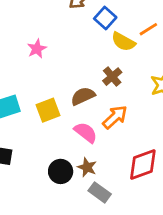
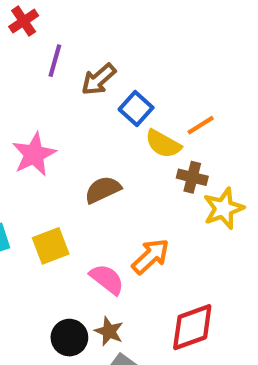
pink star: (37, 49) -> (34, 154), size x1.5
brown cross: (112, 77) -> (192, 177), moved, turned -36
brown semicircle: (83, 96) -> (103, 190), moved

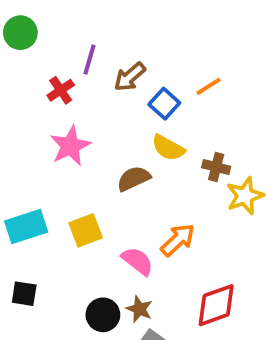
red cross: (24, 21) -> (61, 90), moved
orange line: (201, 125) -> (208, 86), moved
yellow semicircle: (163, 144) -> (168, 148), moved

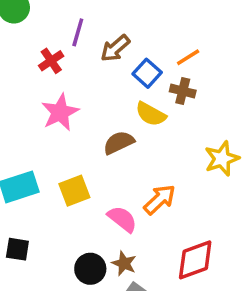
brown cross: (216, 167) -> (183, 91), moved

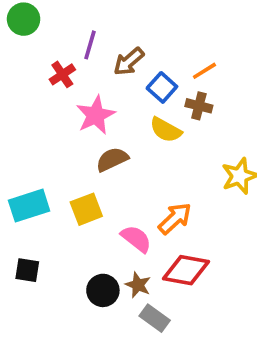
pink star: (60, 112) -> (96, 115), moved
brown semicircle: (119, 143) -> (112, 159), moved
red diamond: (195, 260) -> (186, 270), moved, turned 30

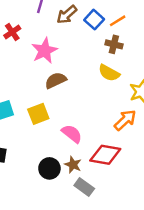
red cross: (62, 74) -> (12, 32), moved
blue square: (162, 87) -> (94, 20), moved
yellow semicircle: (166, 130) -> (109, 73), moved
orange arrow: (175, 218) -> (125, 120), moved

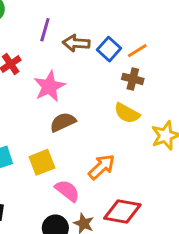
brown arrow: (67, 15) -> (76, 43), turned 45
orange arrow: (125, 120) -> (102, 167), moved
pink semicircle: (72, 134) -> (67, 191), moved

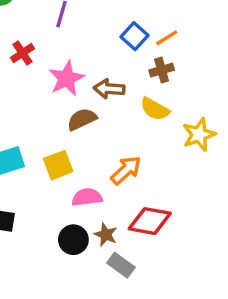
brown arrow: (76, 43) -> (109, 89), moved
brown cross: (133, 79) -> (162, 70), turned -30
pink semicircle: (67, 191) -> (87, 197), turned -45

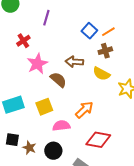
pink star: (67, 79) -> (37, 64), moved
brown semicircle: (82, 119) -> (58, 80), turned 66
brown star: (106, 235) -> (29, 148), moved

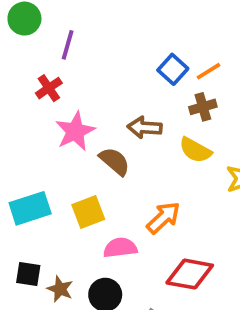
purple line: (46, 18) -> (68, 45), moved

